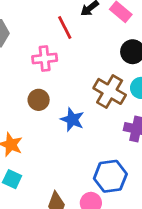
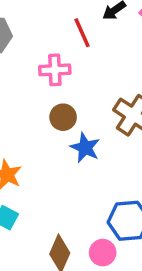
brown circle: (39, 100) -> (63, 117), moved

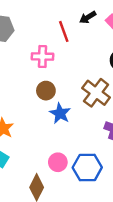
pink circle: (103, 253) -> (58, 162), moved

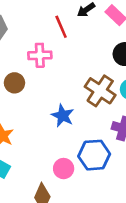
brown circle: (46, 91) -> (14, 83), moved
blue hexagon: (87, 167) -> (94, 155), moved

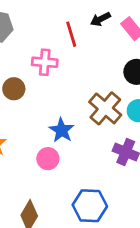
blue hexagon: (94, 155) -> (90, 206), moved
pink circle: (64, 169) -> (48, 159), moved

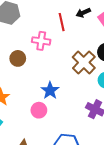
brown cross: (105, 108) -> (84, 63), moved

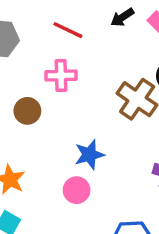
red line: (62, 22) -> (68, 30), moved, turned -42
blue star: (50, 90) -> (89, 155), turned 30

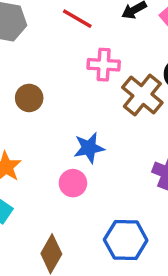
pink cross: (61, 75) -> (104, 65), moved

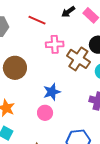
brown circle: (29, 98) -> (15, 68), size x1.5

